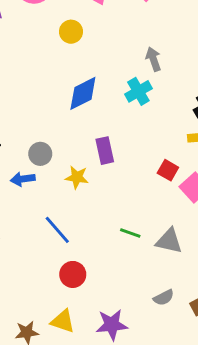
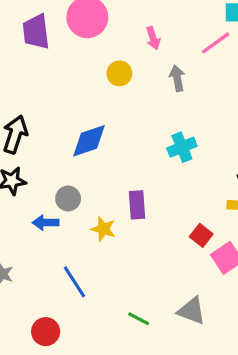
gray arrow: (153, 59) -> (177, 78), moved
blue diamond: (83, 93) -> (89, 141), moved
green line: (130, 233) -> (139, 319), moved
red circle: (73, 274) -> (46, 332), moved

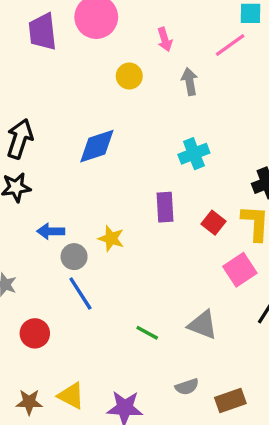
gray circle: (68, 198) -> (74, 257), moved
purple rectangle: (137, 205) -> (165, 207), moved
red square: (201, 235) -> (213, 223), moved
red circle: (46, 332) -> (35, 333), moved

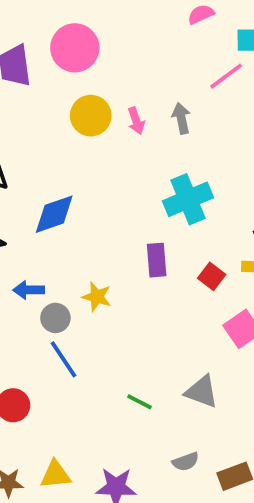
pink arrow: (165, 39) -> (136, 121), moved
yellow circle: (129, 76) -> (91, 116), moved, size x1.4
blue diamond: (97, 146) -> (54, 214), moved
cyan cross: (194, 154) -> (188, 199), size x1.4
yellow triangle: (71, 396) -> (55, 475), turned -32

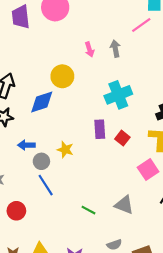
yellow circle: (91, 116) -> (62, 76), moved
red square: (212, 276) -> (122, 138), moved

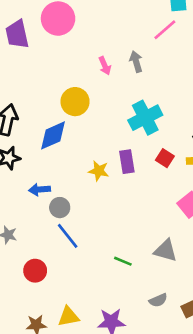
red square: (122, 138) -> (165, 158), moved
yellow star: (65, 150) -> (99, 171), moved

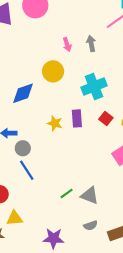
yellow circle: (75, 102) -> (53, 71), moved
gray triangle: (166, 251) -> (90, 195), moved
green line: (123, 261) -> (67, 193), turned -64
yellow triangle: (68, 317) -> (15, 218), moved

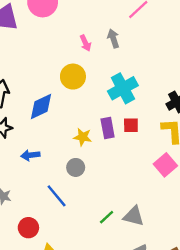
red square: (106, 119) -> (131, 125), moved, turned -32
gray circle: (23, 148) -> (76, 167), moved

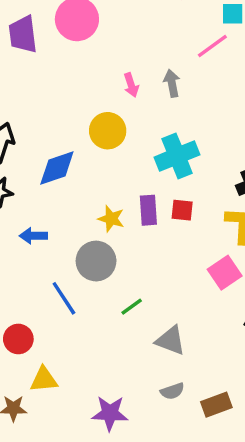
gray circle: (76, 167) -> (96, 261), size x1.5
green line: (107, 217) -> (132, 307), moved

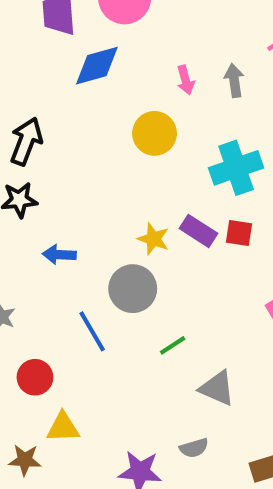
blue diamond: (57, 168) -> (97, 66), moved
purple rectangle: (148, 210) -> (198, 231), turned -56
gray semicircle: (172, 391) -> (194, 448), moved

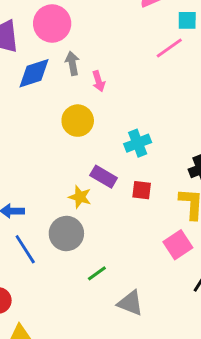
gray arrow: (234, 80) -> (72, 63), moved
cyan cross: (236, 168) -> (138, 143), size x0.7
purple rectangle: (198, 231) -> (104, 177), moved
blue line: (92, 331) -> (25, 249), moved

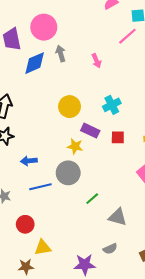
pink arrow: (99, 81) -> (96, 61), moved
yellow circle: (78, 121) -> (70, 107), moved
blue line: (25, 249) -> (40, 187), turned -65

